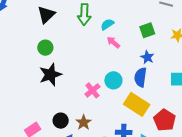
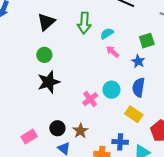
blue star: (147, 57) -> (138, 61), moved
yellow rectangle: (137, 104) -> (134, 114), size x0.7

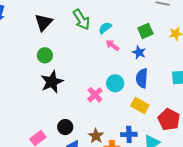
green arrow: (84, 23) -> (81, 20), turned -30
brown star: (80, 131) -> (96, 136), moved

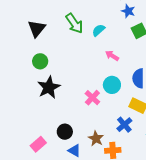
pink arrow: (112, 45) -> (112, 56), moved
blue star: (139, 52) -> (128, 11), moved
blue cross: (129, 134) -> (124, 125), moved, turned -35

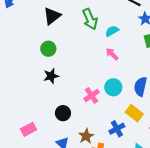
pink arrow: (112, 56) -> (112, 54), moved
black star: (49, 87) -> (51, 76), size x0.7
black circle: (65, 132) -> (63, 113), moved

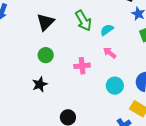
black star: (51, 76) -> (40, 84), moved
pink cross: (92, 95) -> (82, 66), moved, turned 35

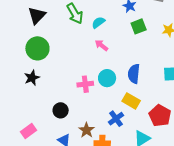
green circle: (46, 55) -> (37, 48), size x1.5
pink cross: (82, 66) -> (85, 84), moved

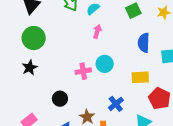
pink arrow: (101, 45) -> (97, 31), turned 72
blue semicircle: (134, 74) -> (144, 43), moved
yellow rectangle: (131, 101) -> (140, 77), moved, turned -30

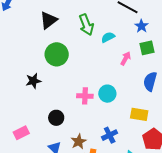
pink arrow: (97, 31) -> (126, 58), moved
green circle: (34, 38) -> (57, 54), moved

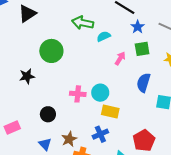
black triangle: (49, 20) -> (27, 13), moved
green arrow: (86, 25) -> (83, 23), turned 120
yellow rectangle: (139, 114) -> (110, 112), moved

